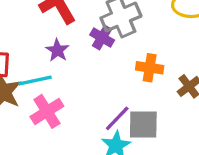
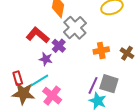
purple cross: (102, 38) -> (59, 46), moved, turned 32
gray square: (143, 125) -> (109, 84), turned 36

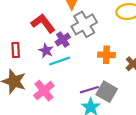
red rectangle: (18, 78) -> (16, 50), moved
cyan line: (39, 80) -> (60, 61), moved
purple line: (93, 85) -> (89, 90), turned 36

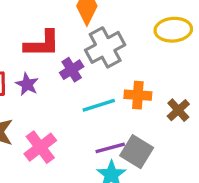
red L-shape: (43, 23) -> (42, 44), turned 125
purple star: (46, 51) -> (27, 84), moved
cyan line: (60, 61) -> (99, 105), moved

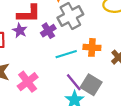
purple star: (27, 84) -> (20, 31), moved
purple line: (110, 148) -> (74, 82), turned 66

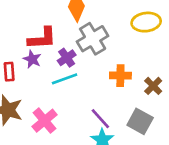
cyan line: (66, 54) -> (65, 79), moved
gray square: (91, 85) -> (140, 121), moved

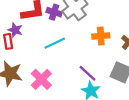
purple cross: (67, 58) -> (54, 12), moved, turned -32
purple star: (32, 59) -> (15, 30), moved

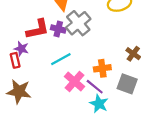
orange cross: (101, 36) -> (102, 68), moved
pink cross: (41, 79) -> (74, 82), moved

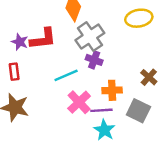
purple cross: (58, 29) -> (94, 60), moved
purple star: (21, 49) -> (20, 42), moved
purple line: (95, 87) -> (101, 110), turned -48

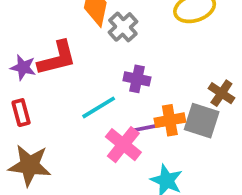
gray cross: (90, 37) -> (123, 27), moved, size x0.7
purple line: (101, 110) -> (147, 128), moved
gray square: (138, 111) -> (202, 121), moved

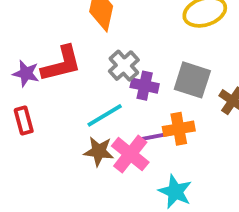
gray cross: (123, 27) -> (124, 66), moved
gray square: (202, 121) -> (192, 80), moved
brown star: (30, 165) -> (99, 151), moved, size x0.7

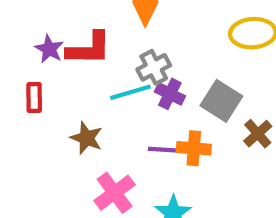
cyan line: (105, 115) -> (130, 92), moved
brown star: (99, 151) -> (86, 138), moved
pink cross: (130, 154) -> (115, 193), moved

